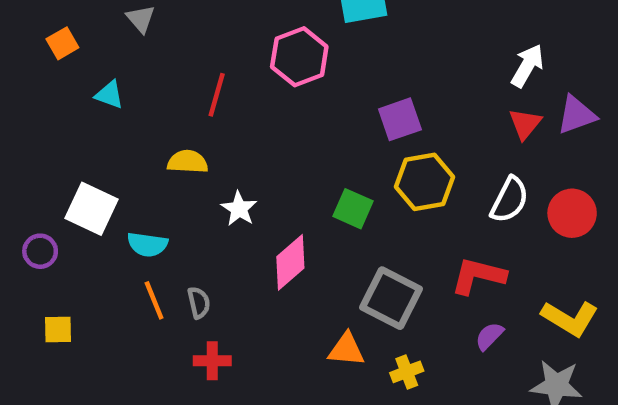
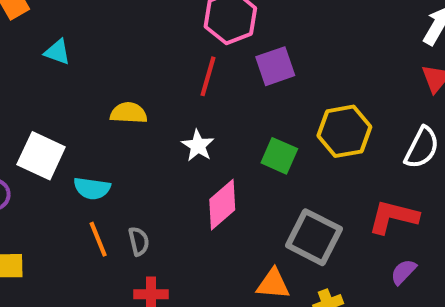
red line: (217, 95) -> (208, 76), moved
purple square: (400, 119) -> (275, 66), moved
white star: (239, 209) -> (198, 146), moved

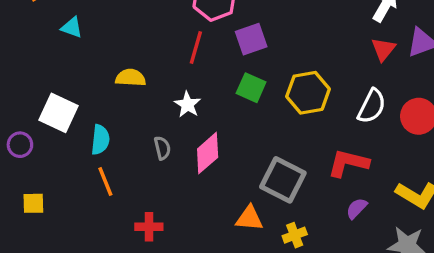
green square: (279, 156) -> (251, 88), moved
cyan semicircle: (92, 188) -> (100, 140), turned -92
gray semicircle: (139, 241) -> (162, 148), moved

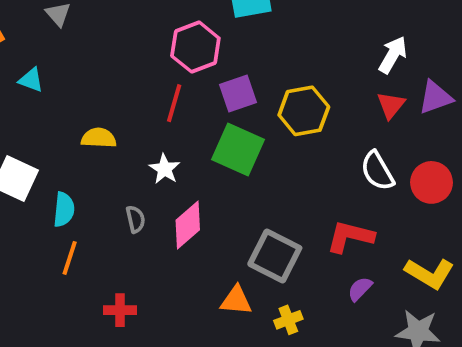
green square: (251, 88) -> (238, 150), size x1.5
yellow hexagon: (308, 93) -> (304, 111), moved
white semicircle: (372, 106) -> (377, 171), turned 123
orange line: (105, 182) -> (70, 258), turned 40

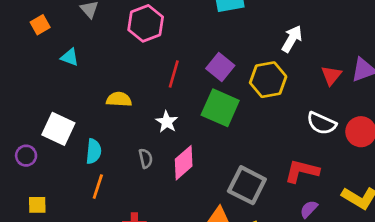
pink hexagon: (195, 47) -> (146, 23), moved
white arrow: (393, 55) -> (292, 39), moved
purple square: (238, 93) -> (220, 67), turned -32
white semicircle: (377, 171) -> (321, 123), turned -36

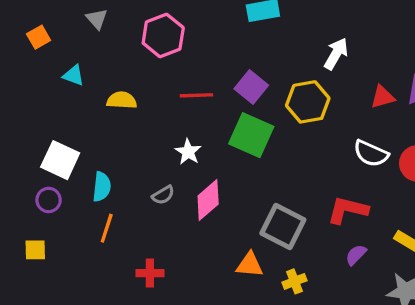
red line: (174, 74) -> (196, 95), turned 72
red triangle: (331, 75) -> (383, 97), turned 35
yellow semicircle: (119, 99) -> (122, 100), moved
purple circle: (26, 156) -> (49, 200), moved
gray semicircle: (146, 158) -> (163, 195), turned 72

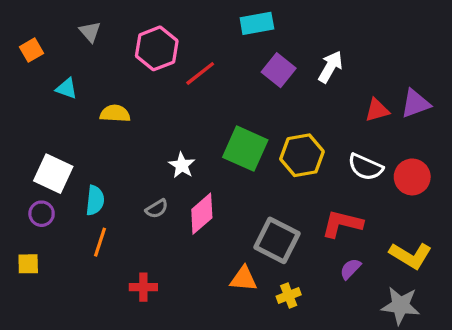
purple square: (251, 87) -> (279, 70), moved
red line: (196, 95) -> (200, 73), moved, turned -36
yellow hexagon: (308, 102) -> (302, 155), moved

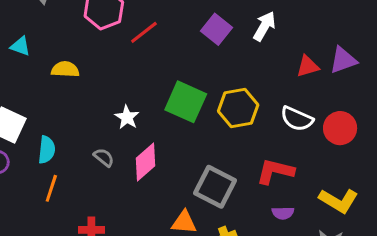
gray semicircle: (157, 209) -> (104, 157), turned -110
purple semicircle: (350, 269) -> (283, 213), turned -135

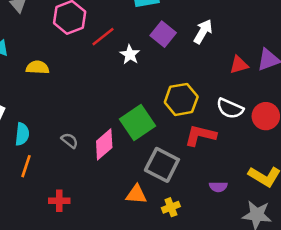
green square: (186, 102) -> (138, 123), moved, turned 32
white star: (127, 117) -> (130, 55), moved
red L-shape: (275, 171) -> (200, 135), moved

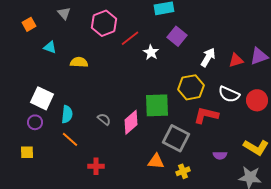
white arrow: (203, 31) -> (208, 57), moved
green square: (138, 123) -> (157, 105), turned 32
orange line: (26, 166) -> (70, 139), turned -66

